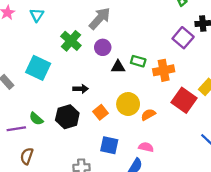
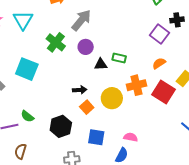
cyan triangle: (37, 15) -> (23, 20), size x1.5
orange cross: (164, 70) -> (136, 85), moved
black arrow: (81, 89) -> (80, 90), moved
orange semicircle: (148, 115) -> (159, 63), moved
black hexagon: (67, 117) -> (61, 126), moved

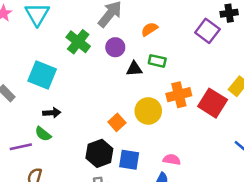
orange semicircle: (159, 63) -> (149, 29), moved
black arrow: (80, 90) -> (52, 113), moved
black hexagon: (61, 126) -> (99, 153), moved

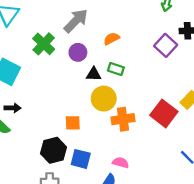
orange cross: (179, 95) -> (123, 119), moved
yellow circle: (148, 111) -> (104, 99), moved
orange square: (117, 122) -> (73, 123), turned 35

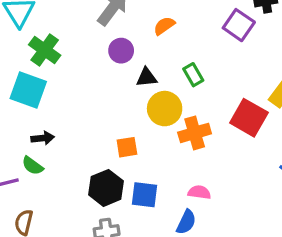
green cross: (44, 44) -> (45, 50), moved
green rectangle: (116, 69) -> (193, 75), moved, turned 49

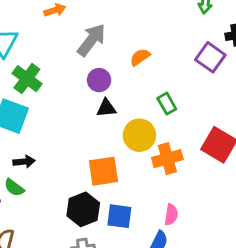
black triangle: (147, 77) -> (106, 108), moved
orange square: (127, 147) -> (103, 171), size x1.5
pink semicircle: (199, 192) -> (171, 215), turned 90

